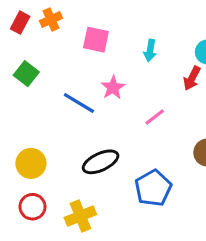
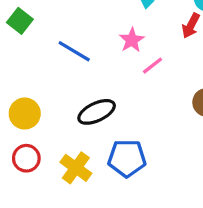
pink star: (113, 88) -> (132, 40), moved
blue pentagon: (153, 188) -> (127, 158), moved, turned 30
yellow cross: (80, 216) -> (76, 168), turned -32

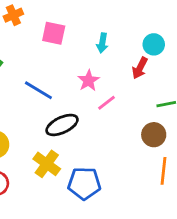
black ellipse: (97, 112) -> (62, 125), moved
yellow cross: (76, 168) -> (47, 164), moved

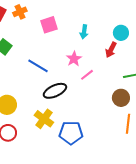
pink square: (54, 33) -> (49, 25), turned -30

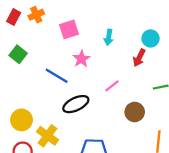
pink star: (74, 59) -> (81, 59), moved
brown circle: (121, 98) -> (135, 112), moved
yellow cross: (44, 119) -> (48, 136), moved

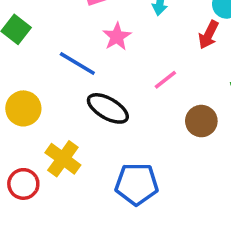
black ellipse: (76, 104) -> (108, 108), turned 55
yellow circle: (22, 120) -> (23, 108), moved

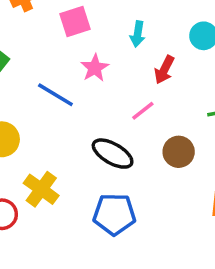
red arrow: (209, 35) -> (164, 70), moved
black ellipse: (108, 108) -> (113, 154), moved

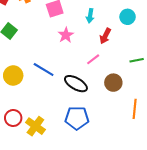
blue line: (55, 95) -> (44, 69), moved
yellow cross: (41, 189) -> (35, 126), moved

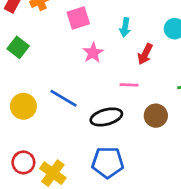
pink line: (93, 59) -> (129, 85), turned 40
black ellipse: (76, 84) -> (106, 117), turned -45

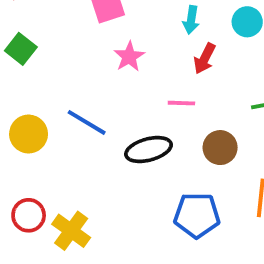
cyan arrow: (125, 27) -> (191, 20), moved
blue pentagon: (108, 162) -> (197, 215), moved

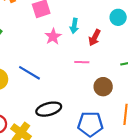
cyan arrow: (191, 20) -> (74, 26), moved
black ellipse: (149, 149) -> (49, 109), moved

